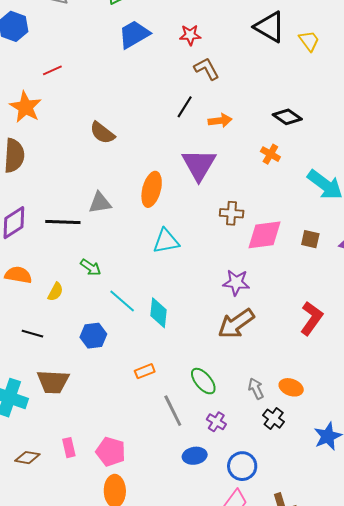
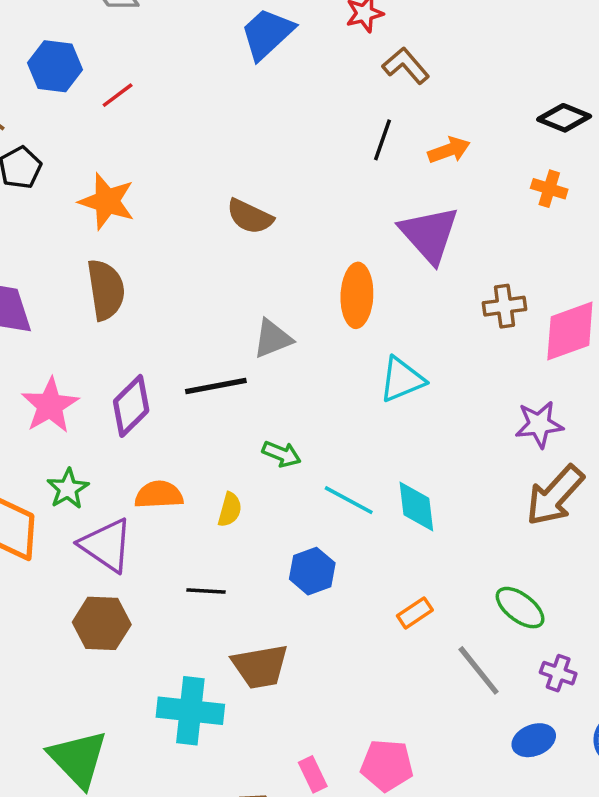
red line: (52, 70) -> (118, 95), moved

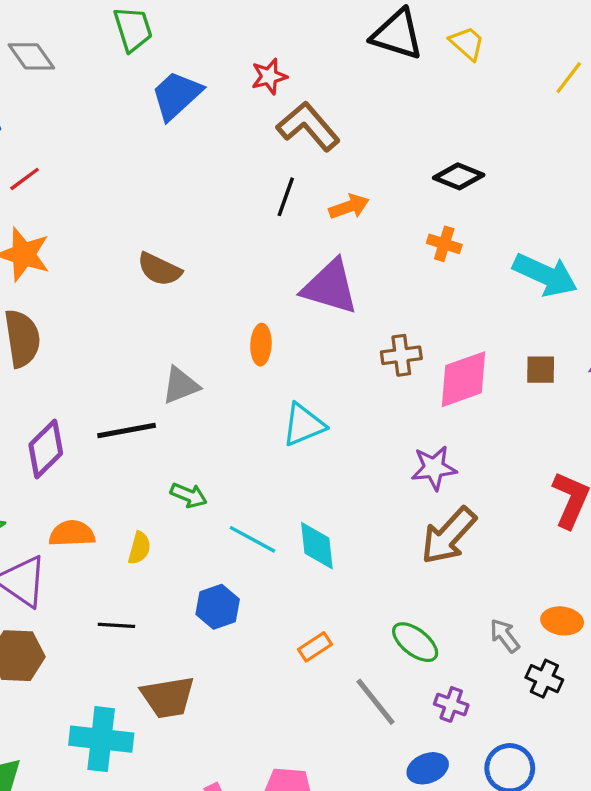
brown L-shape: (406, 66) -> (308, 126), size x1.4
red line: (118, 95) -> (25, 179), moved
purple triangle: (429, 234) -> (330, 287), turned -32
orange ellipse: (357, 295) -> (261, 345), size x0.7

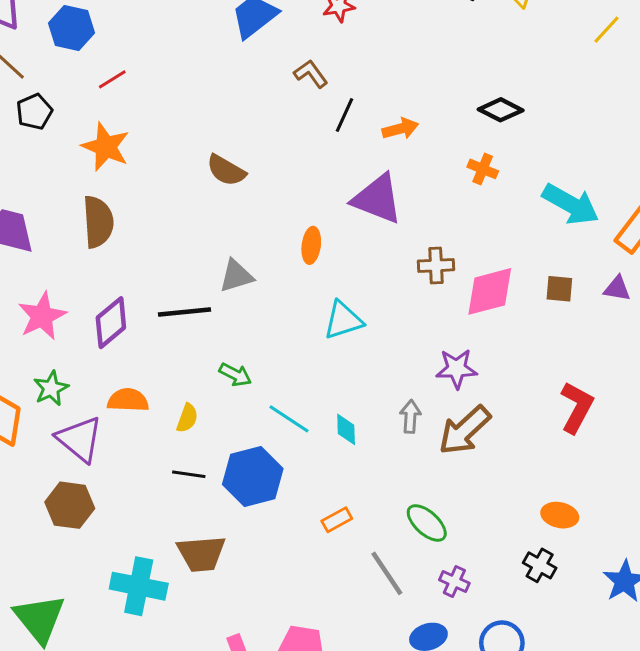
brown L-shape: (308, 126) -> (311, 74), moved, size x0.6
cyan diamond: (317, 546) -> (346, 429), size x0.7
blue hexagon: (218, 607) -> (253, 477), size x1.5
black line: (116, 625) -> (189, 474), moved
gray arrow: (505, 636) -> (410, 416), moved, turned 36

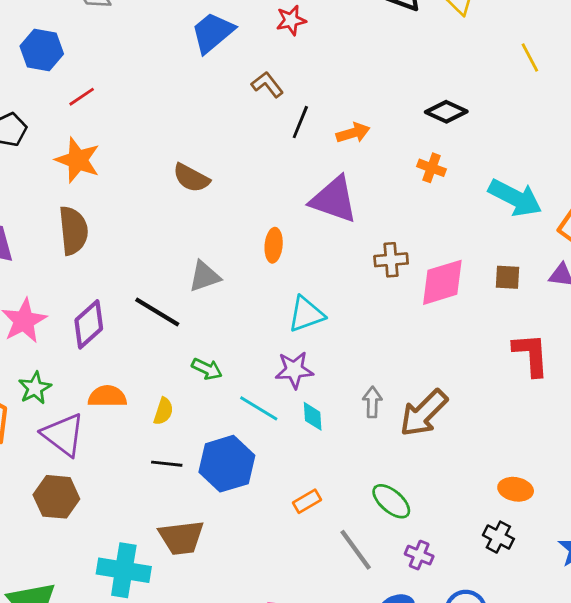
yellow line: (606, 30) -> (530, 58), moved, turned -68
black line: (185, 312) -> (157, 312), turned 39
purple star: (457, 369) -> (294, 370), moved
red L-shape: (577, 407) -> (531, 355), moved, turned -30

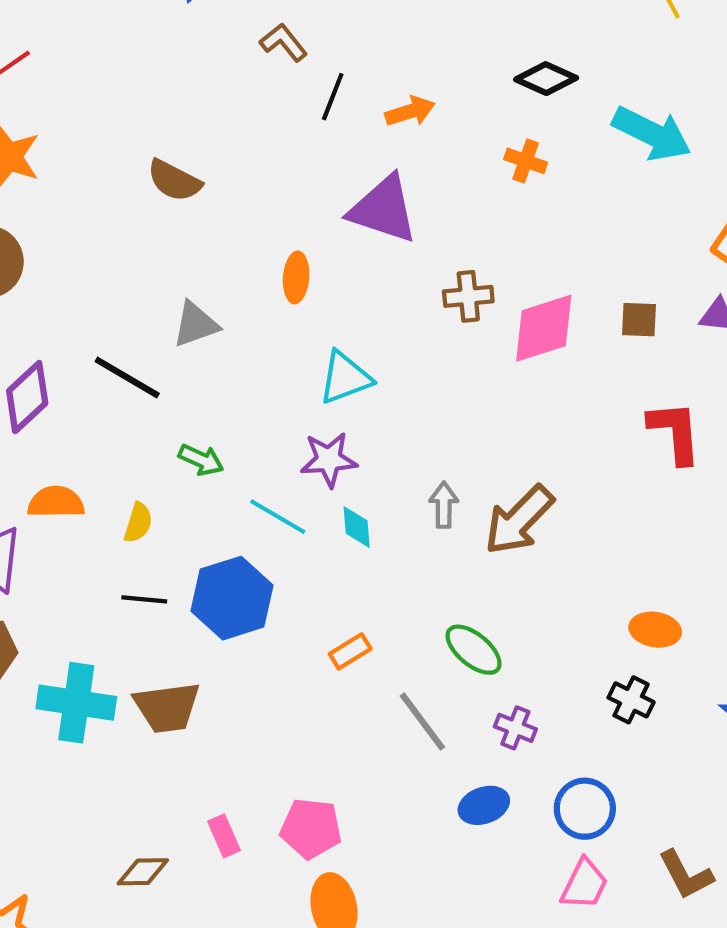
cyan arrow: (515, 198) -> (652, 134), moved
cyan cross: (124, 570) -> (76, 703), moved

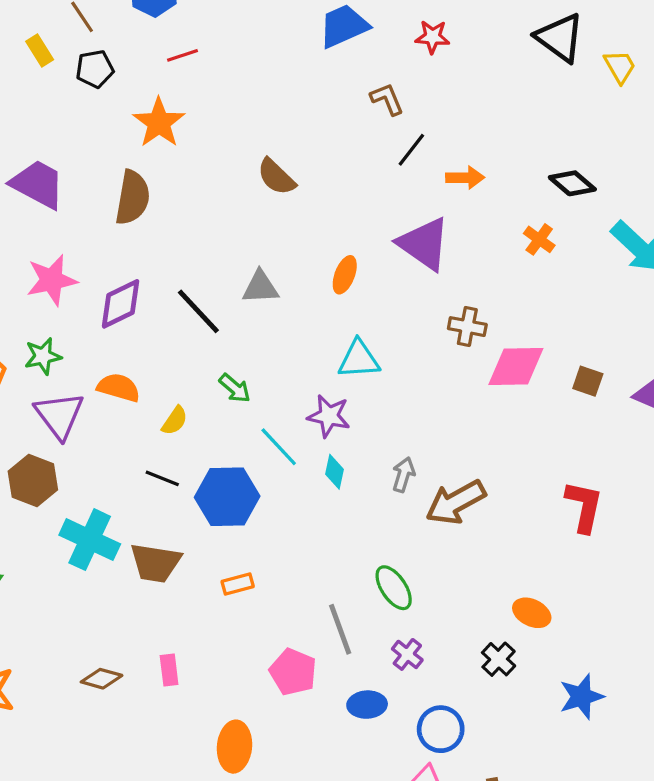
red L-shape: (675, 432) -> (584, 506), moved
orange rectangle: (350, 651) -> (238, 584), moved
pink pentagon: (311, 828) -> (293, 672), moved

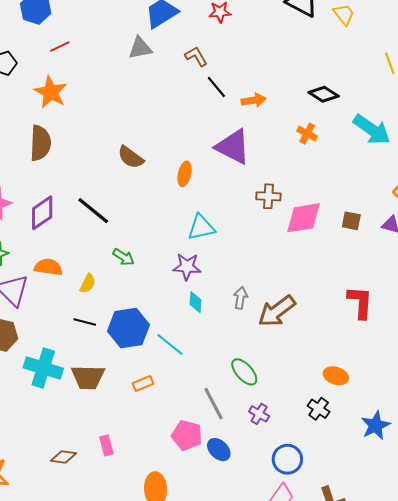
black line: (411, 150) -> (216, 87), turned -70
brown semicircle: (276, 177) -> (131, 157), moved
gray triangle: (260, 287) -> (140, 48), moved
cyan line: (279, 447) -> (170, 344), moved
blue ellipse: (367, 705) -> (219, 450), moved, turned 55

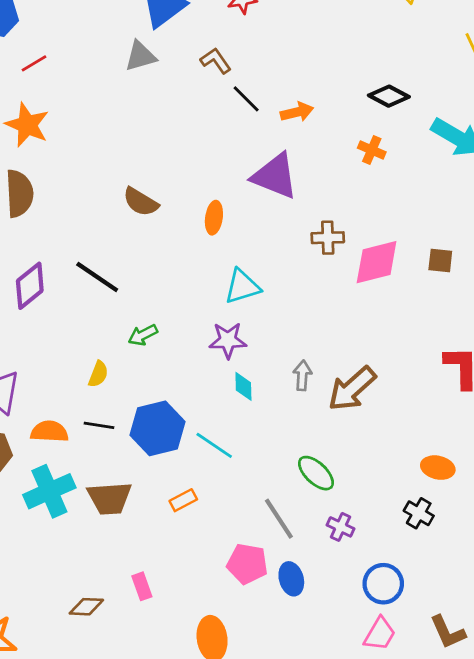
green arrow: (124, 257) -> (143, 335), turned 125
orange semicircle: (48, 267) -> (49, 432), moved
cyan cross: (43, 368) -> (49, 491), turned -36
blue ellipse: (219, 450) -> (291, 579), turned 35

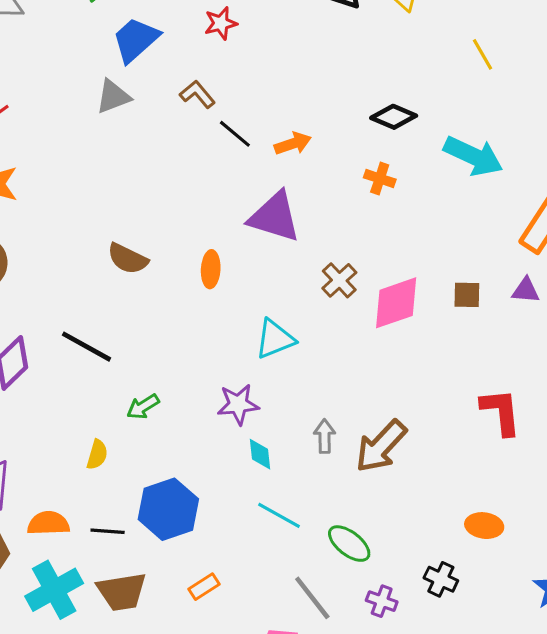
brown cross: (328, 238) -> (339, 280), turned -36
cyan triangle: (242, 287) -> (275, 339), moved
black line: (99, 425) -> (108, 531), moved
cyan line: (214, 445) -> (279, 515), moved
black cross: (419, 513) -> (441, 579), moved

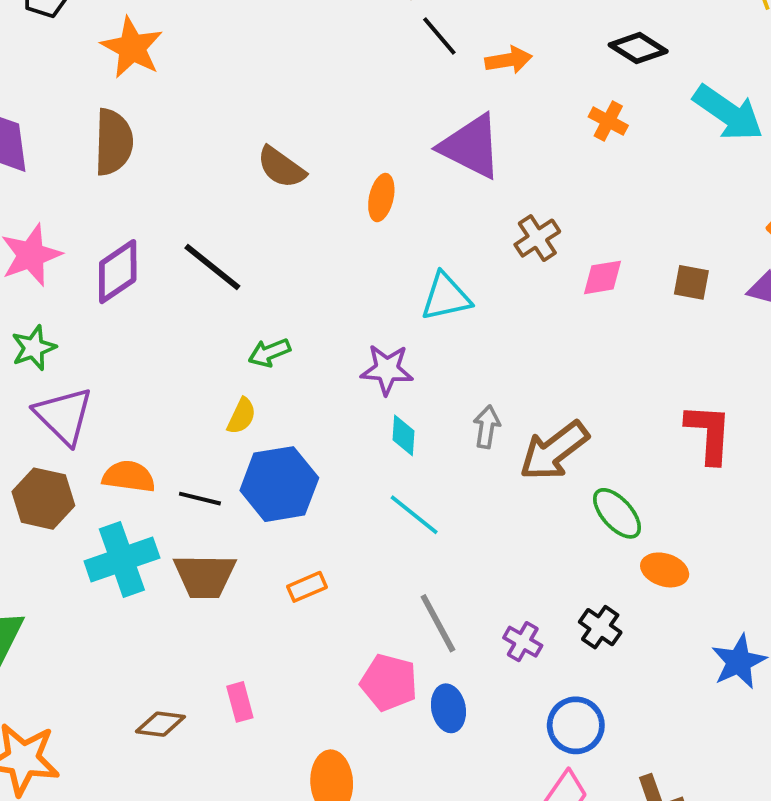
pink diamond: (396, 303) -> (603, 277), size x0.6
yellow semicircle: (97, 455) -> (241, 416), moved
green ellipse: (349, 544) -> (617, 513), moved

